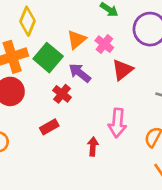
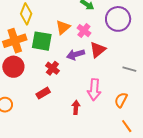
green square: (48, 58) -> (42, 41), turned -30
purple arrow: (80, 73) -> (76, 54), moved, turned -54

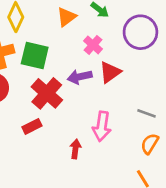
orange triangle: (63, 27) -> (66, 17), moved
red cross: (52, 68) -> (47, 93), size x1.6
gray line: (129, 69) -> (147, 113), moved
orange semicircle: (121, 100) -> (150, 144), moved

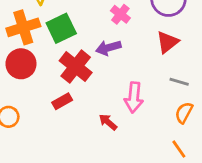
green square: (35, 55) -> (61, 28), turned -36
red triangle: (110, 72) -> (167, 42), moved
red arrow: (75, 149) -> (108, 122), turned -54

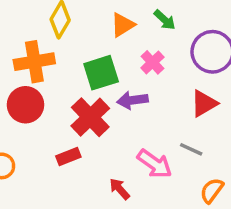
green square: (61, 28) -> (101, 73), moved
gray line: (179, 82) -> (191, 149), moved
pink arrow: (134, 97) -> (154, 164), turned -68

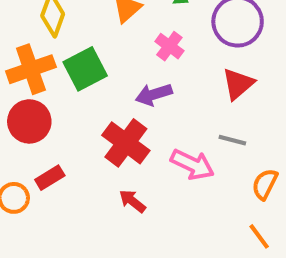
green square: (101, 73) -> (85, 69), moved
red cross: (90, 117) -> (126, 143), moved
red rectangle: (68, 156) -> (50, 178), moved
red arrow: (120, 189) -> (132, 201), moved

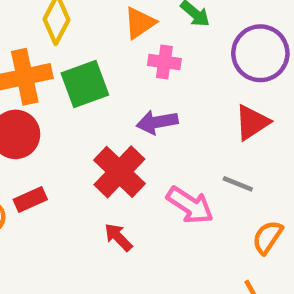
pink cross: (169, 46) -> (164, 62), moved, turned -36

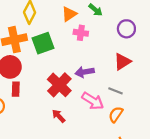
purple circle: (260, 53) -> (126, 29), size x0.7
purple arrow: (157, 122) -> (85, 72), moved
red rectangle: (30, 199) -> (16, 89), moved, turned -64
orange semicircle: (267, 237) -> (116, 115), moved

